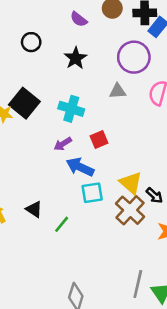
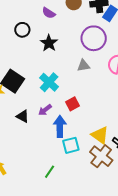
black circle: (31, 42) -> (22, 30), moved
cyan cross: (71, 109) -> (49, 82), turned 30
blue arrow: (80, 167) -> (60, 126), turned 70
black triangle: (34, 209) -> (23, 116), moved

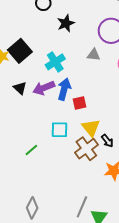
red square: (72, 104) -> (79, 103), moved
purple arrow: (45, 110) -> (44, 88), size x1.5
blue arrow: (60, 126) -> (64, 89), moved

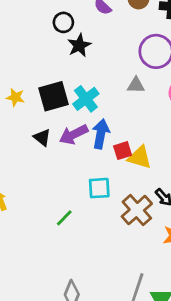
black star: (66, 23) -> (79, 45), moved
black square: (20, 51) -> (53, 96), moved, turned 30
yellow triangle: (91, 128) -> (140, 157), moved, turned -30

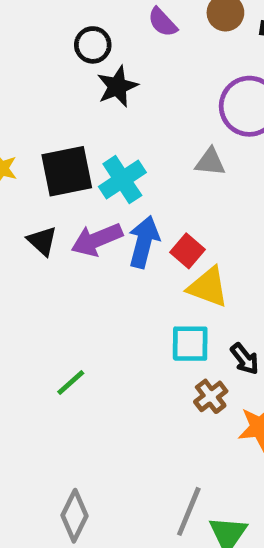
red square: (123, 151) -> (187, 251), moved, turned -36
cyan square: (99, 188) -> (190, 344), moved
brown cross: (137, 210) -> (211, 396), moved, size x0.6

